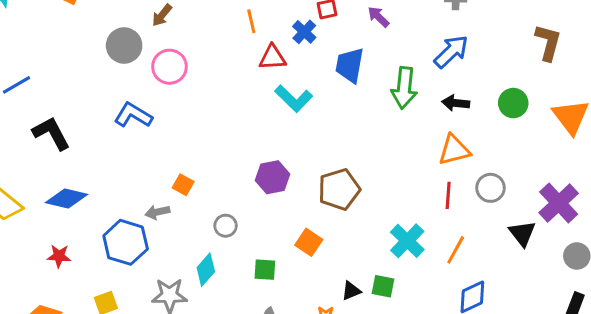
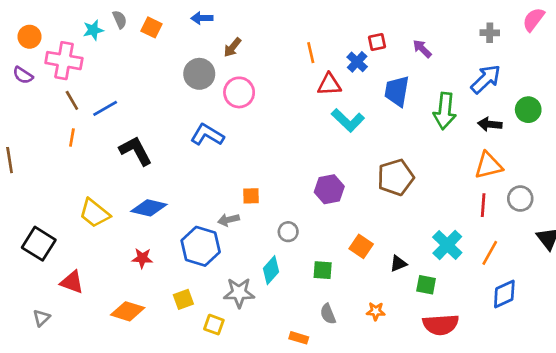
green circle: (513, 103) -> (528, 110), moved
orange square: (183, 185) -> (251, 196), turned -30
brown pentagon: (339, 189) -> (396, 177), moved
black triangle: (351, 291) -> (398, 264), moved

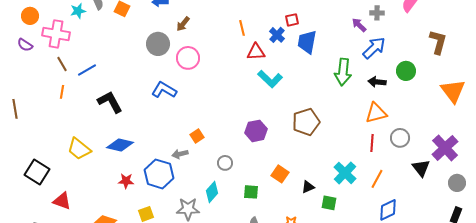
purple arrow: (422, 49) -> (359, 25), moved
blue trapezoid: (397, 91) -> (307, 42), moved
orange square: (251, 196) -> (197, 136), turned -32
red star: (142, 258) -> (126, 181), moved

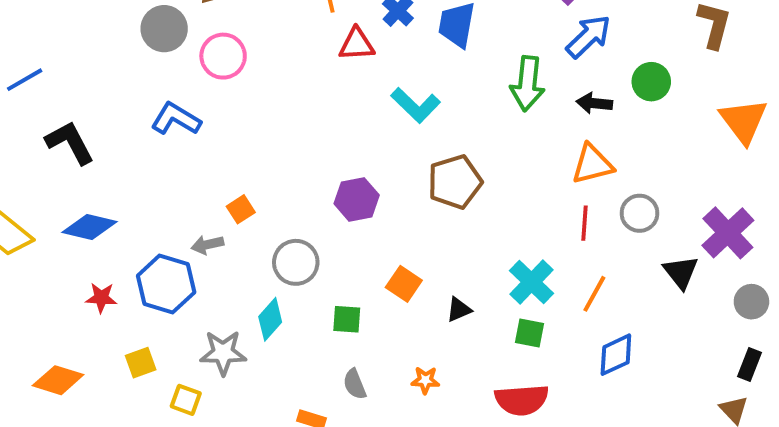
cyan L-shape: (270, 79) -> (416, 105), moved
gray circle: (225, 163) -> (296, 262), size x1.5
green square: (329, 203) -> (529, 333), moved

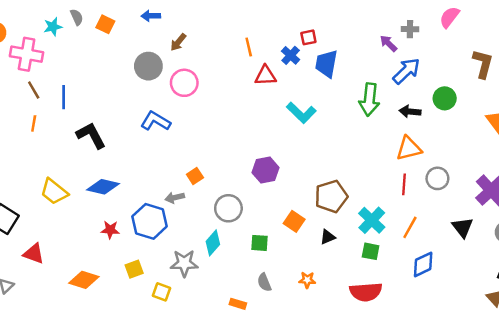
blue line: (25, 80) -> (64, 97), turned -60
brown pentagon: (455, 182) -> (331, 196), moved
black triangle: (681, 272) -> (463, 227), moved

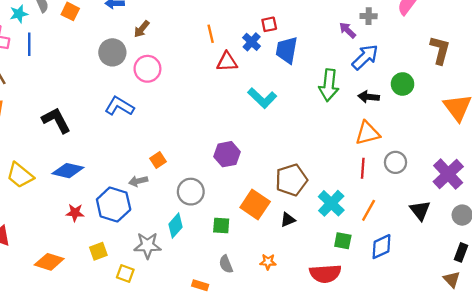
blue line: (64, 97) -> (29, 44), moved
orange square: (294, 221) -> (255, 204), size x1.4
green square: (371, 251) -> (343, 241), moved

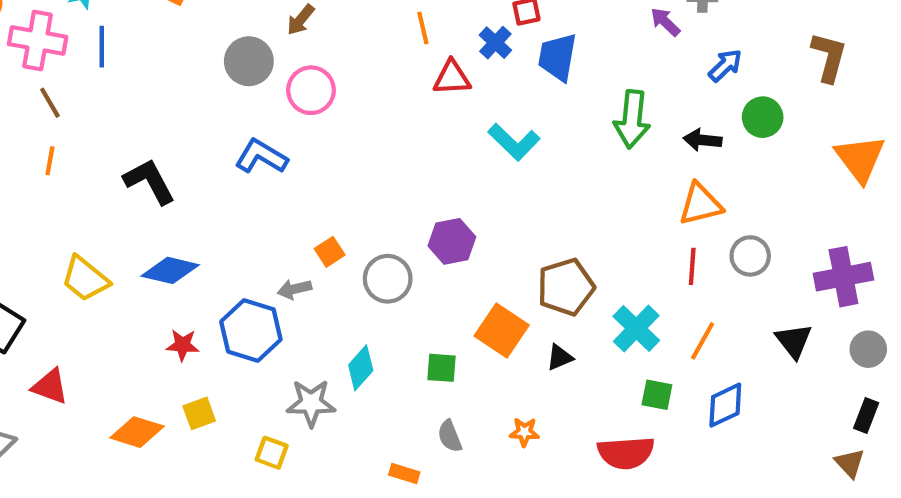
blue arrow: (365, 57) -> (725, 65), moved, size x0.7
purple cross: (448, 174) -> (843, 277), turned 32
gray circle: (191, 192) -> (388, 279), moved
yellow square: (98, 251) -> (199, 413), moved

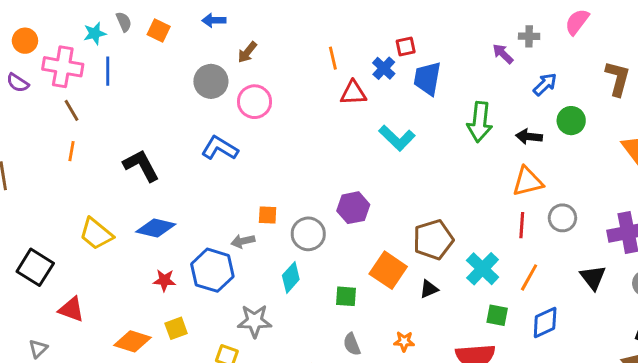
orange square: (330, 252) -> (268, 215), turned 36
cyan diamond: (361, 368) -> (291, 277), moved

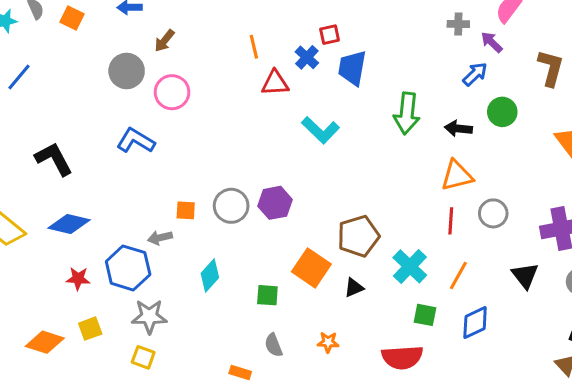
purple arrow: (503, 54) -> (492, 42), moved
blue line: (108, 71) -> (19, 77), moved, turned 40
gray circle: (308, 234) -> (231, 206), moved
gray star: (255, 321) -> (149, 316), moved

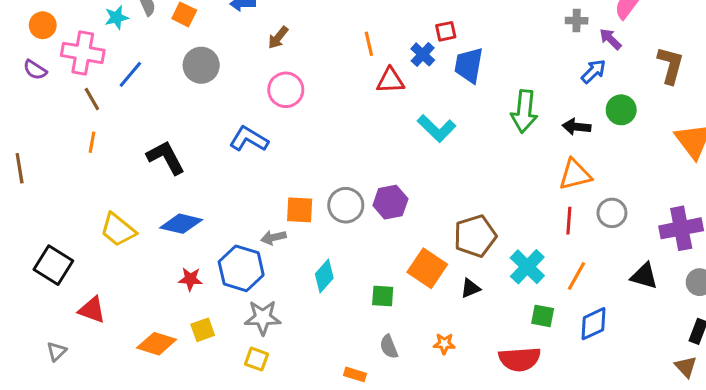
gray circle: (127, 71) -> (201, 65), moved
orange square: (186, 210) -> (300, 210), size x1.4
black triangle: (525, 276) -> (644, 276), turned -36

